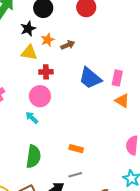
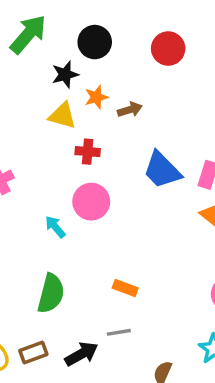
pink circle: (40, 96) -> (91, 202), moved

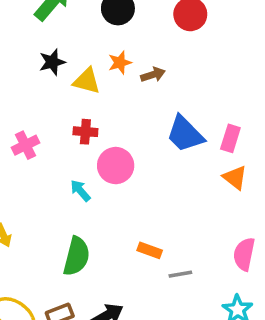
black star: (65, 74) -> (52, 62), moved
red cross: (88, 152) -> (85, 132), moved
gray line: (119, 332) -> (180, 274), moved

